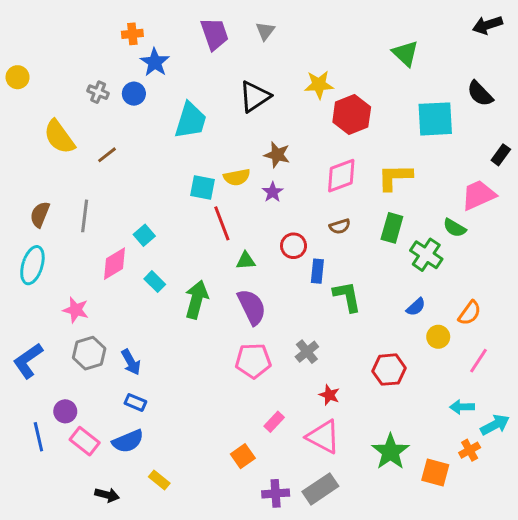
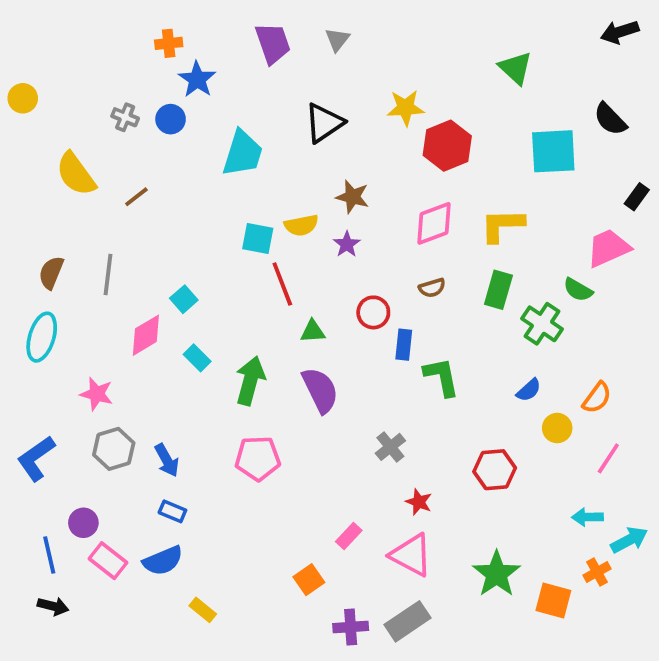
pink pentagon: (253, 361) -> (258, 458), moved
black arrow: (107, 495) -> (53, 606), moved

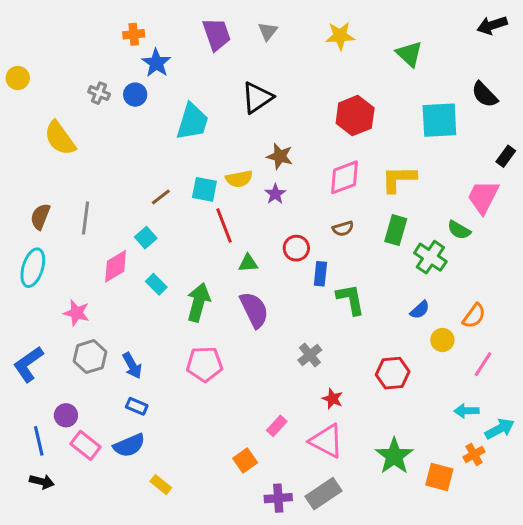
yellow star: (406, 108) -> (340, 36), moved
brown line: (136, 197) -> (161, 197), moved
pink trapezoid: (608, 248) -> (483, 197), turned -39

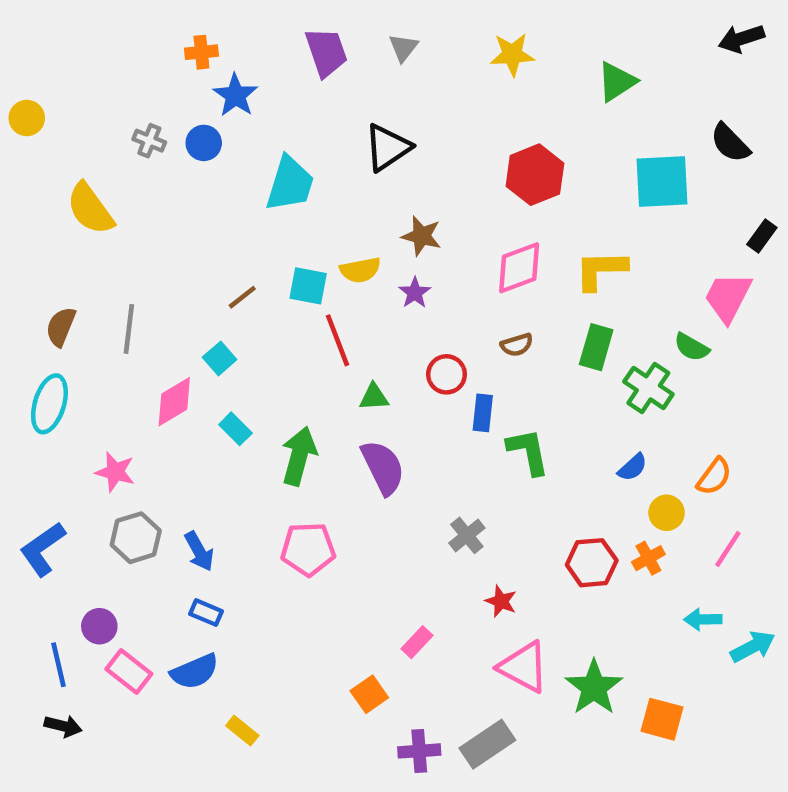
green triangle: (409, 54) -> (617, 82), turned 44
pink triangle: (326, 441) -> (524, 667), moved
orange cross: (474, 454) -> (648, 558), moved

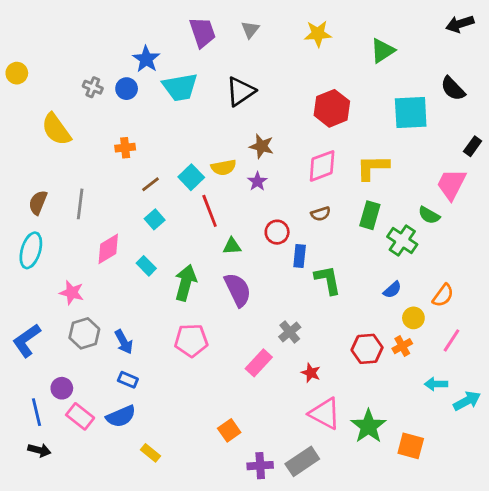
orange cross: (201, 52) -> (125, 148), moved
cyan trapezoid: (290, 184) -> (180, 87), moved, turned 63
cyan square: (308, 286) -> (191, 177), turned 35
cyan square: (220, 358) -> (155, 219), moved
pink rectangle: (417, 642) -> (259, 363), moved, size x1.4

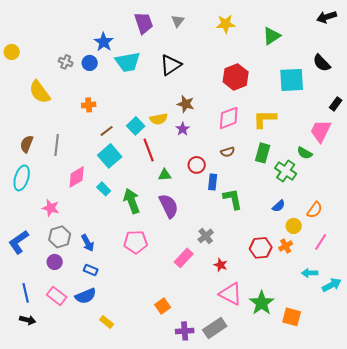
cyan square: (155, 219) -> (110, 156), size x1.6
green arrow: (186, 283) -> (132, 201), turned -35
purple circle: (62, 388) -> (55, 262), moved

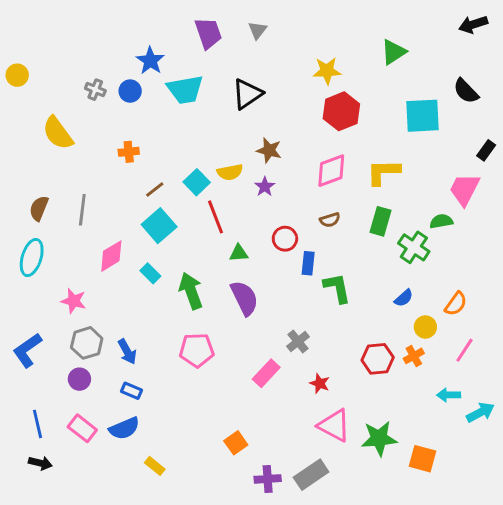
yellow star: (226, 24) -> (327, 71), moved
green semicircle: (305, 153) -> (441, 221), turned 140
green star: (262, 303) -> (379, 438), turned 30

